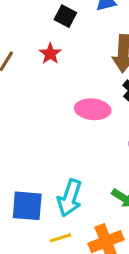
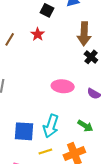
pink ellipse: (93, 109) -> (63, 86), moved

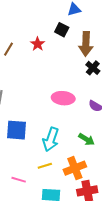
black square: (47, 10) -> (62, 30), moved
blue square: (24, 131) -> (16, 130), moved

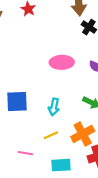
cyan arrow: (51, 139) -> (54, 107), size x0.7

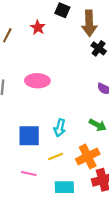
pink ellipse: (62, 62) -> (37, 81), moved
blue square: (17, 102) -> (29, 136), moved

